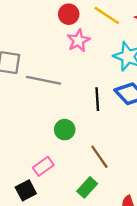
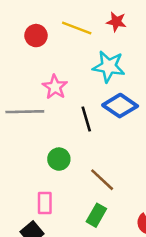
pink star: (78, 41) -> (55, 87), moved
pink rectangle: (43, 166) -> (45, 203), turned -42

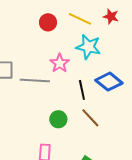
cyan star: (109, 66) -> (88, 47), moved
brown line: (102, 180) -> (90, 118), moved

